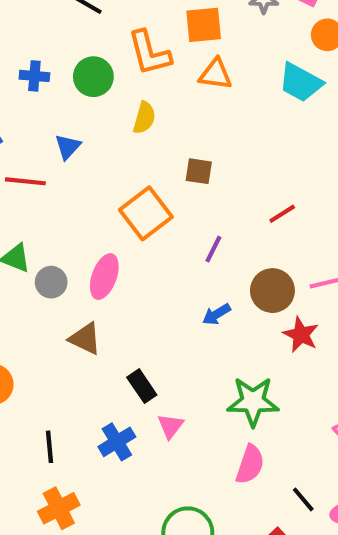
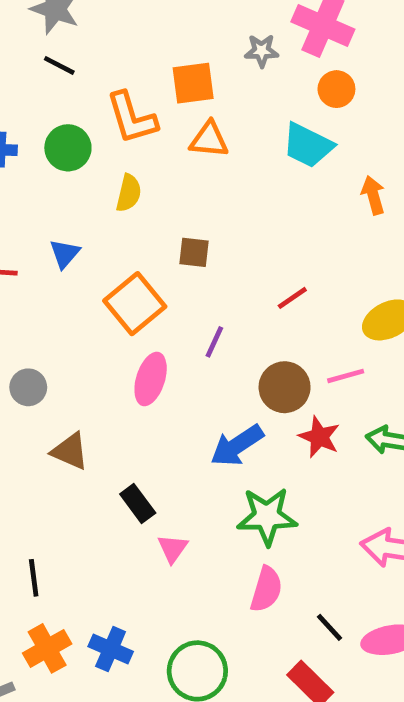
blue triangle: (68, 147) -> (65, 254), moved
pink ellipse: (104, 277) -> (151, 379), moved
blue arrow: (216, 314) -> (237, 446), moved, size x1.6
blue cross: (117, 442) -> (111, 649), moved, turned -33

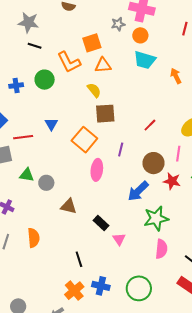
orange circle: (336, 89) -> (140, 35), moved
yellow semicircle: (129, 193) -> (94, 90), moved, turned -42
brown square: (194, 252) -> (105, 114), size x1.5
pink line: (346, 376) -> (178, 154), turned -56
black line: (34, 578) -> (79, 259), moved

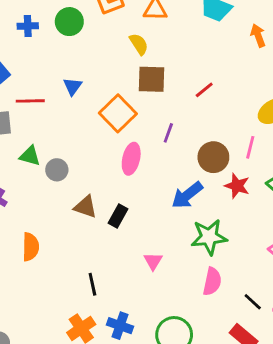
red line: (150, 125) -> (204, 90), moved
black rectangle: (101, 223) -> (118, 216), moved, turned 70

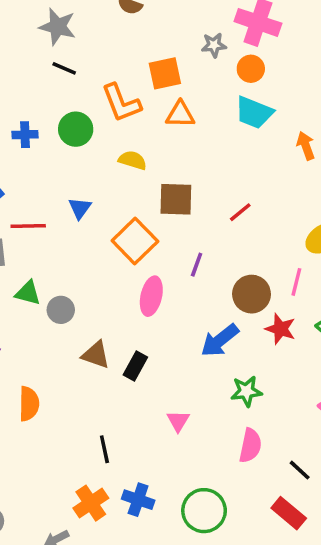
yellow semicircle: (139, 44) -> (133, 160), moved, turned -40
green star: (209, 237) -> (246, 391), size x0.7

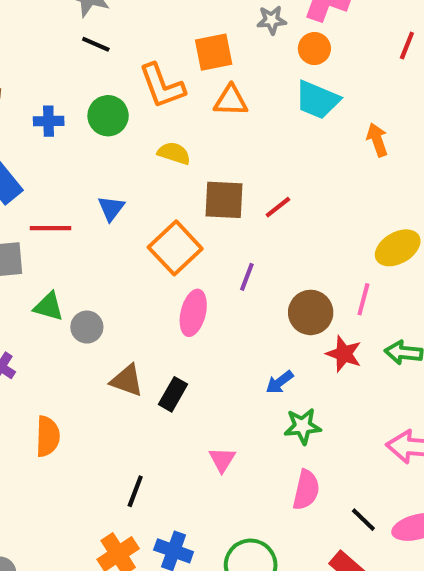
red line: (240, 212) -> (278, 207), moved
blue arrow: (220, 340) -> (280, 382), moved, size x0.6
black line: (104, 449) -> (135, 491), turned 32

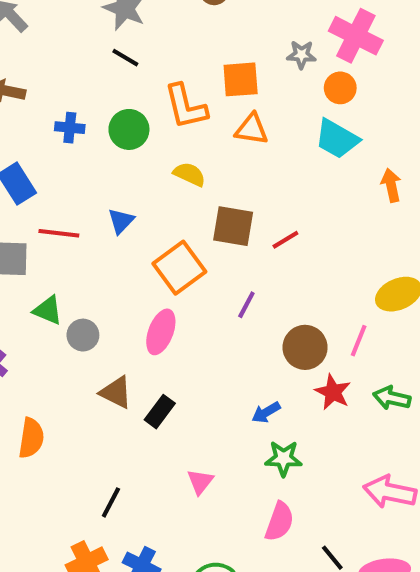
pink ellipse: (193, 313) -> (161, 332), moved

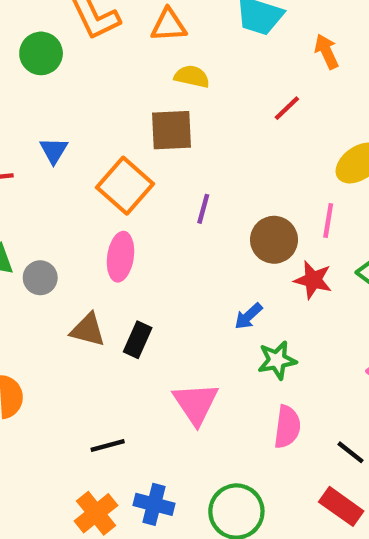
yellow semicircle: (189, 174) -> (192, 76), moved
red line: (285, 240) -> (287, 108), moved
pink triangle: (200, 482) -> (196, 403), size x1.6
black line: (111, 502) -> (108, 445), turned 60

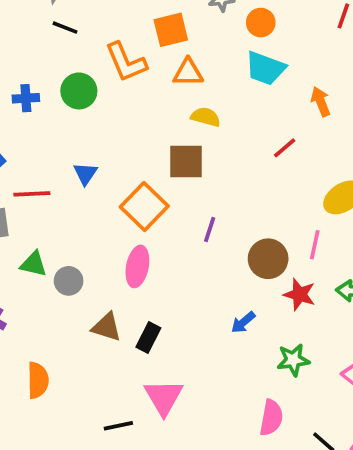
green star: (277, 360) -> (293, 360), moved
pink triangle: (196, 403) -> (164, 397), moved

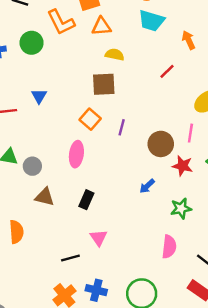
orange square: (144, 207) -> (90, 119), moved, size x0.7
brown triangle: (107, 327) -> (45, 197), moved
pink triangle: (164, 397) -> (99, 238), size x0.7

